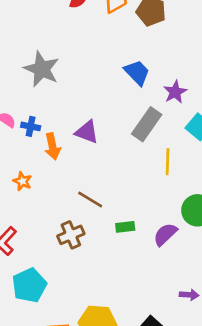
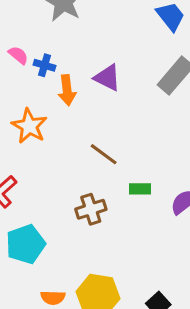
orange star: (22, 181) -> (29, 126), size x1.6
brown cross: (71, 235) -> (91, 209), moved

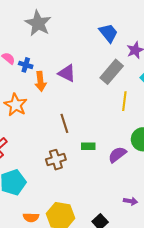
brown line: (104, 154) -> (64, 123), turned 36

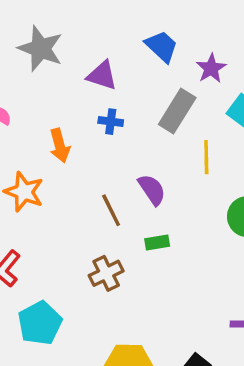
blue cross: (26, 65) -> (111, 122), moved
purple triangle: (67, 73) -> (102, 76), moved
purple semicircle: (117, 155) -> (152, 190), moved, turned 102

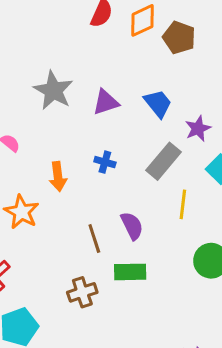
purple triangle: (102, 76) -> (106, 102), moved, turned -44
green rectangle: (157, 242) -> (130, 272), size x1.5

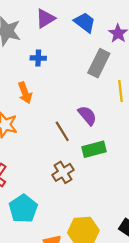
purple triangle: (106, 102) -> (45, 18), moved
blue cross: (105, 162) -> (38, 58), moved

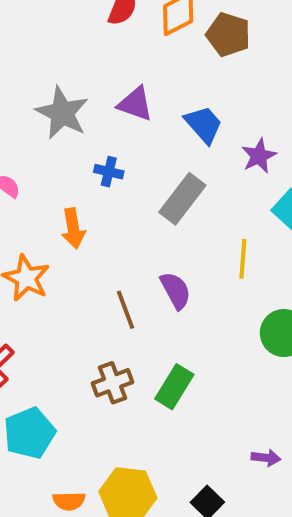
purple triangle: (45, 18) -> (135, 104), turned 40
gray rectangle: (99, 63) -> (182, 199), moved
green rectangle: (94, 149) -> (174, 387), moved, turned -55

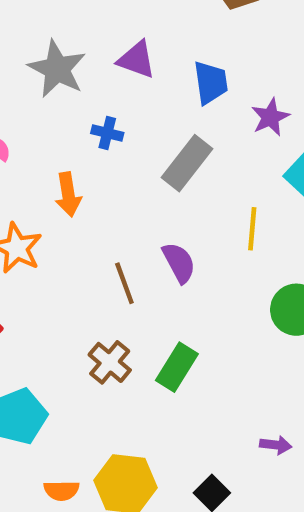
blue trapezoid: (204, 125) -> (211, 83), turned 33
brown cross: (112, 383) -> (110, 362), turned -30

